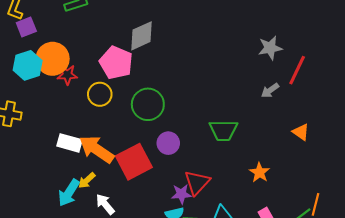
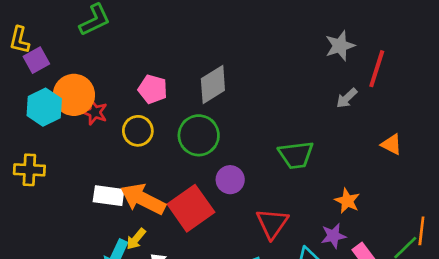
gray diamond: (141, 36) -> (213, 84), moved
pink pentagon: (116, 63) -> (153, 89), size x0.7
red star: (67, 75) -> (95, 112), turned 30
purple star: (181, 194) -> (333, 236), moved

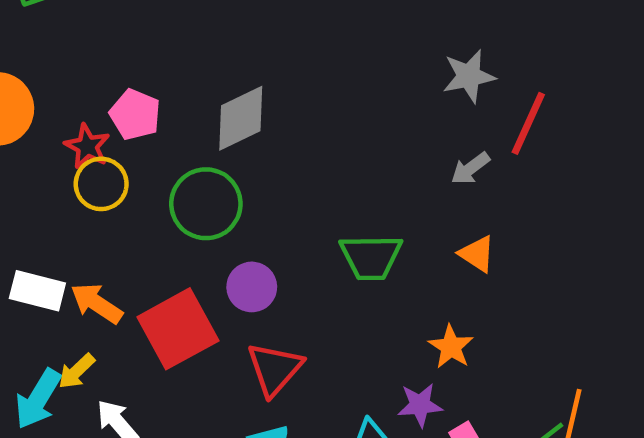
red star: (95, 112) -> (87, 146), moved
orange triangle: (392, 144) -> (477, 254), moved
orange arrow: (143, 199) -> (97, 303), size x0.7
red triangle: (272, 223) -> (275, 369), moved

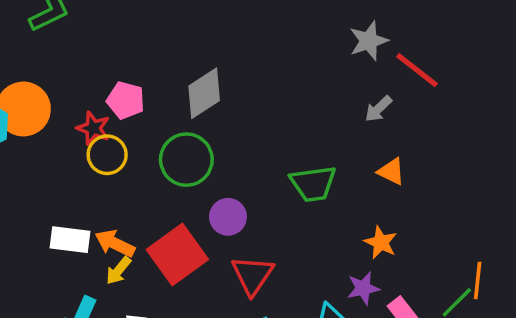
red line: (528, 123) -> (417, 70), turned -69
yellow arrow: (77, 371) -> (118, 271), moved

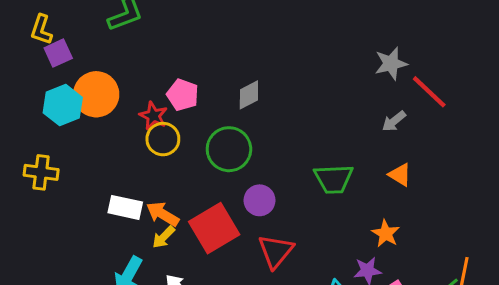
gray diamond: (204, 93) -> (249, 95), size x0.7

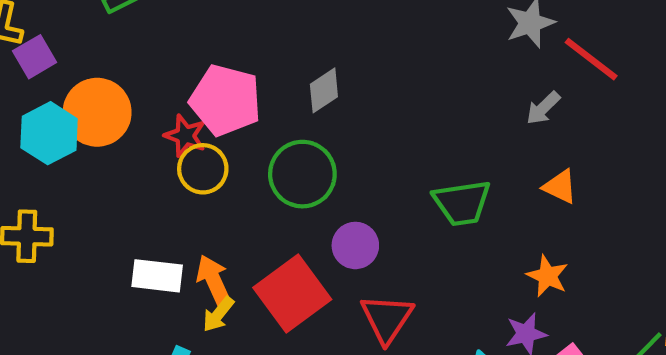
pink pentagon: (183, 95) -> (226, 100), size x1.5
orange arrow: (163, 214) -> (214, 280), turned 40

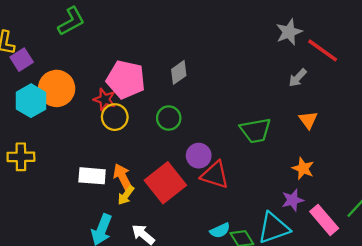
green circle: (302, 174) -> (169, 118), size x0.7
orange triangle: (560, 187) -> (308, 120), turned 30
red triangle: (387, 319) -> (215, 175), moved, turned -44

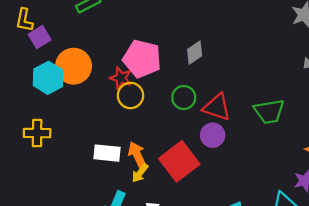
red triangle: (215, 175) -> (217, 107), moved

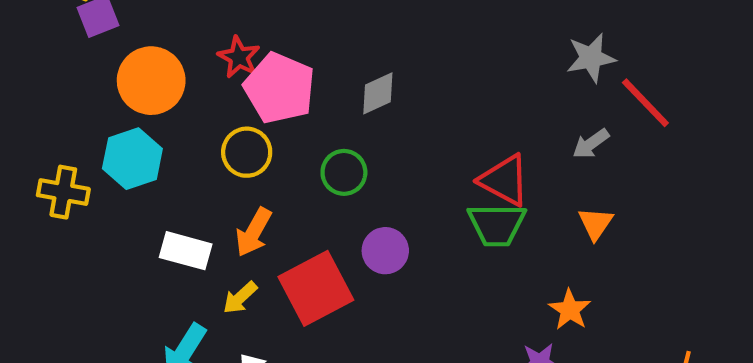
cyan hexagon: (48, 78) -> (132, 159), moved
red star: (121, 78) -> (239, 57), moved
red triangle: (217, 107) -> (504, 180), moved
orange arrow: (137, 155) -> (254, 232), moved, turned -135

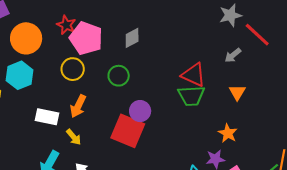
red square: (316, 288) -> (128, 131), moved, turned -36
yellow arrow: (240, 298) -> (74, 137), turned -84

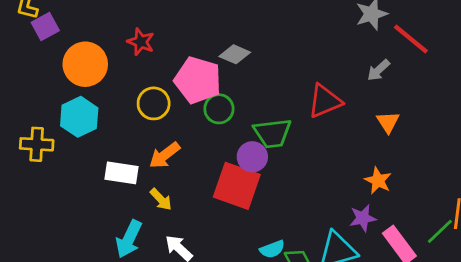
pink pentagon: (86, 38) -> (198, 80), moved
gray diamond: (132, 38) -> (235, 54), turned 55
red triangle: (194, 75) -> (325, 101), turned -44
green trapezoid: (191, 96) -> (272, 133), moved
orange arrow: (78, 106) -> (165, 155), turned 30

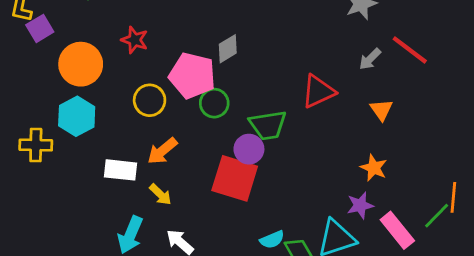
red line: (411, 39) -> (410, 50), moved
gray diamond: (235, 54) -> (228, 49), turned -52

